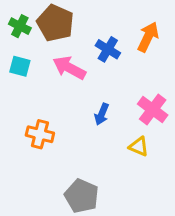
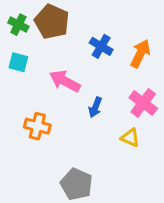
orange arrow: (148, 37) -> (140, 54), moved
pink arrow: (69, 68) -> (65, 81), moved

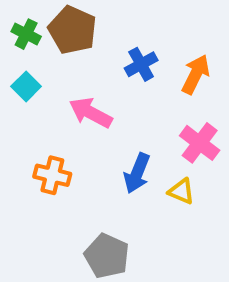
blue cross: (101, 46) -> (141, 64), turned 30
cyan square: (18, 62) -> (26, 86), turned 30
blue arrow: (95, 107) -> (137, 173), moved, size x1.4

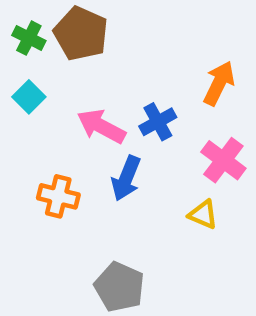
blue cross: (141, 64) -> (158, 122), moved
blue arrow: (137, 173) -> (126, 178), moved

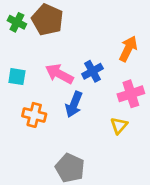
cyan square: (29, 97) -> (17, 77), moved, turned -36
pink cross: (223, 160) -> (131, 94), turned 35
yellow triangle: (203, 214) -> (119, 126), turned 48

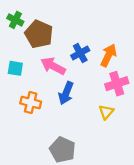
brown pentagon: (47, 20) -> (39, 34), moved
orange arrow: (128, 49) -> (108, 55), moved
blue cross: (92, 71) -> (80, 53), moved

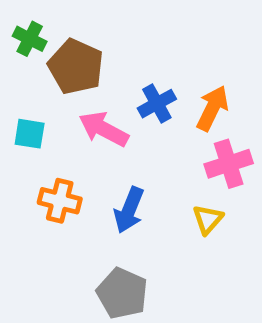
blue arrow: (66, 93) -> (129, 210), moved

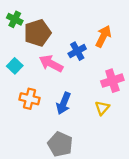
brown pentagon: (76, 67) -> (37, 33), turned 30
orange arrow: (212, 108) -> (103, 36), moved
cyan square: (30, 134) -> (15, 66), turned 35

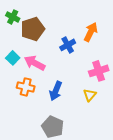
pink arrow: (51, 64) -> (35, 63), moved

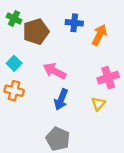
blue cross: (68, 45) -> (74, 23), moved, turned 35
pink arrow: (35, 63) -> (55, 71), moved
orange cross: (26, 87) -> (14, 91), moved

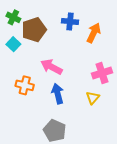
cyan square: (14, 63) -> (13, 44), moved
orange cross: (14, 91) -> (25, 85), moved
blue arrow: (61, 99) -> (58, 94), turned 144

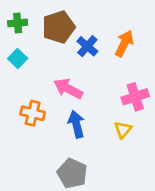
green cross: (13, 17) -> (18, 23), turned -32
blue cross: (70, 21) -> (87, 46), moved, turned 35
brown pentagon: (34, 30) -> (59, 27), moved

